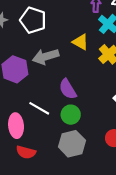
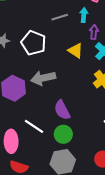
yellow triangle: (80, 42) -> (76, 51), moved

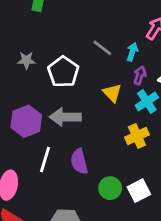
gray line: (60, 17) -> (102, 48), turned 42
white line: (34, 126) -> (45, 160), moved, turned 60
green circle: (63, 134) -> (110, 188), moved

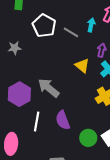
cyan arrow: (132, 52) -> (91, 25), moved
white pentagon: (63, 72) -> (44, 26), moved
gray arrow: (65, 117) -> (49, 88), turned 45

